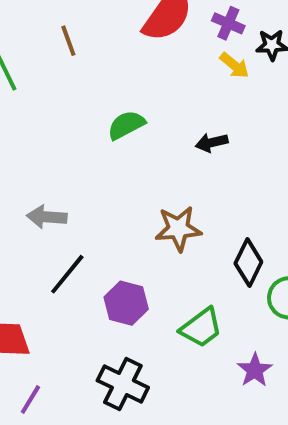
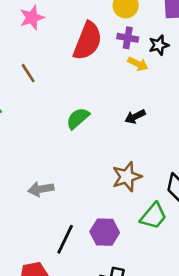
black line: (67, 274) -> (65, 239), moved
green trapezoid: (201, 328) -> (153, 216), moved

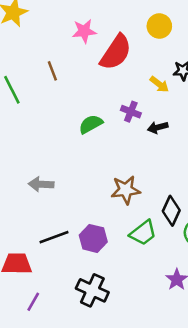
pink star: (32, 18) -> (84, 31), moved
purple cross: (128, 38) -> (131, 112), moved
black arrow: (135, 117) -> (158, 127), moved
black line: (65, 239) -> (54, 237), turned 32

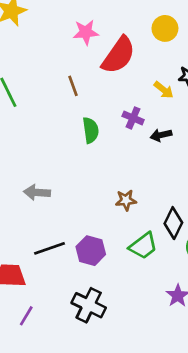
brown line: (52, 71) -> (73, 86), moved
green semicircle: (91, 124) -> (91, 130), turned 110
brown star: (126, 190) -> (126, 200), size x0.7

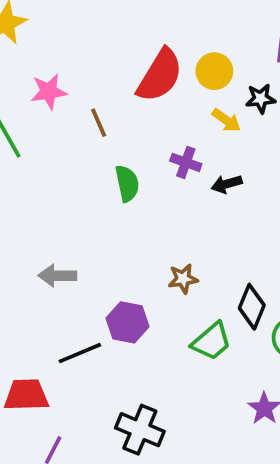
yellow circle: (165, 28) -> (214, 71), moved
pink star: (86, 32) -> (49, 91), moved
purple hexagon: (91, 251) -> (128, 322), moved

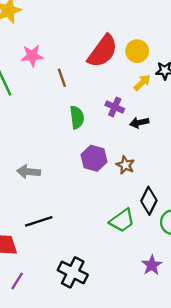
yellow arrow: (226, 120) -> (142, 83), turned -84
brown star: (183, 279) -> (125, 165), moved, turned 30
purple hexagon: (128, 322) -> (94, 158), moved

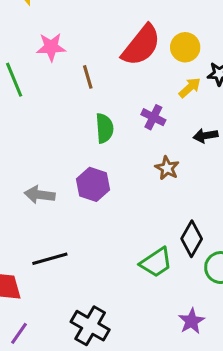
black arrow: (139, 123) -> (205, 136), moved
purple hexagon: (94, 158) -> (93, 184), moved
brown star: (125, 165) -> (167, 168), moved

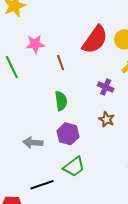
green semicircle: (104, 128) -> (61, 101), moved
brown star: (167, 168) -> (107, 119), moved
green trapezoid: (156, 262) -> (74, 167), moved

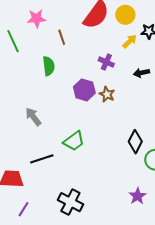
green semicircle: (61, 101) -> (49, 66), moved
purple hexagon: (68, 134) -> (84, 90), moved
gray arrow: (33, 143) -> (33, 117), turned 48

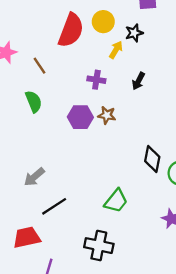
black arrow: (141, 73) -> (138, 81), turned -35
gray arrow: (33, 117) -> (34, 177), moved, turned -78
green trapezoid: (74, 141) -> (116, 201), moved

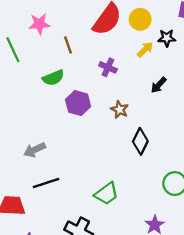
purple cross: (96, 80) -> (108, 67), moved
green semicircle: (34, 101) -> (53, 78), turned 75
purple hexagon: (80, 117) -> (78, 103), moved
black diamond: (152, 159) -> (140, 141), moved

